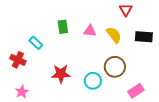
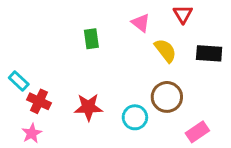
pink triangle: (90, 31) -> (141, 23), moved, turned 32
cyan rectangle: (36, 43) -> (19, 81), moved
red cross: (18, 60) -> (39, 101), moved

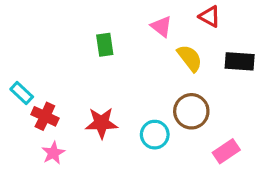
red triangle: (183, 14) -> (210, 16), turned -30
pink star: (32, 133) -> (53, 153), moved

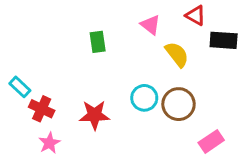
black rectangle: (240, 61) -> (224, 40), moved
cyan circle: (155, 135) -> (144, 98), moved

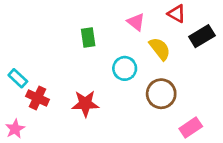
black rectangle: (224, 40) -> (202, 36), turned -35
cyan circle: (144, 98) -> (125, 68), moved
pink star: (49, 143) -> (15, 129), moved

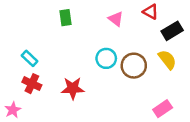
green rectangle: (88, 38) -> (65, 18), moved
yellow semicircle: (160, 49) -> (167, 60), moved
cyan rectangle: (18, 78) -> (30, 58), moved
brown circle: (161, 94) -> (134, 66), moved

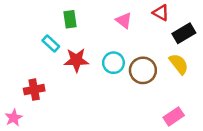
cyan rectangle: (30, 58) -> (51, 44), moved
red cross: (32, 84) -> (34, 90), turned -36
red star: (73, 88) -> (76, 60), moved

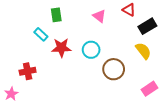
brown circle: (143, 70) -> (114, 69), moved
pink rectangle: (174, 116) -> (149, 89), moved

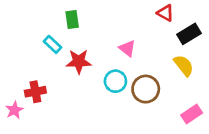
pink triangle: (99, 16) -> (127, 48), moved
cyan circle: (91, 50) -> (115, 81), moved
pink star: (11, 94) -> (14, 110), moved

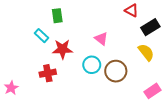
red cross: (35, 92) -> (48, 73), moved

